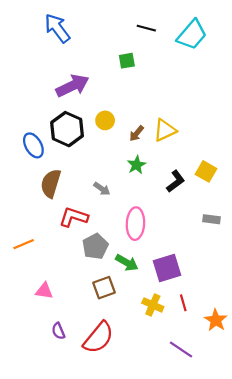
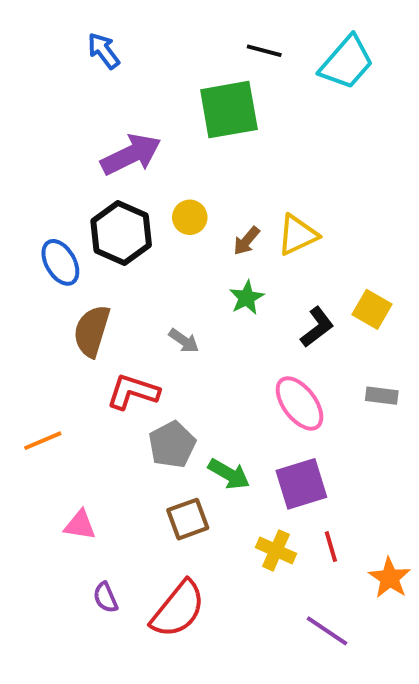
blue arrow: (57, 28) -> (104, 51), size x0.7
green square: (127, 61) -> (229, 110), size x2.0
pink ellipse: (135, 224) -> (299, 403), moved, turned -40

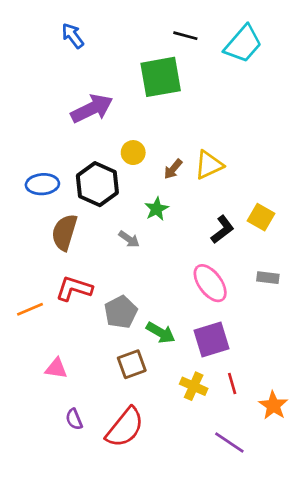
black hexagon: (121, 233) -> (97, 184), moved
blue ellipse: (60, 262) -> (42, 184), turned -64
green star: (247, 298) -> (157, 209), moved
red L-shape: (133, 392) -> (74, 289), moved

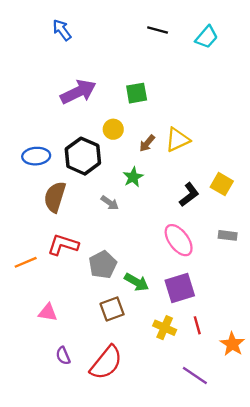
cyan trapezoid: (243, 44) -> (207, 37), size x0.7
green square: (161, 77) -> (137, 93), moved, size x0.6

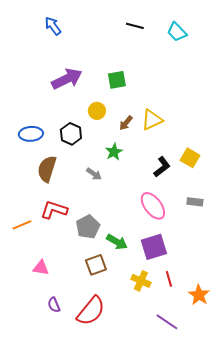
cyan trapezoid: (207, 37) -> (177, 32), turned 95
black hexagon: (83, 156) -> (71, 134), size x0.7

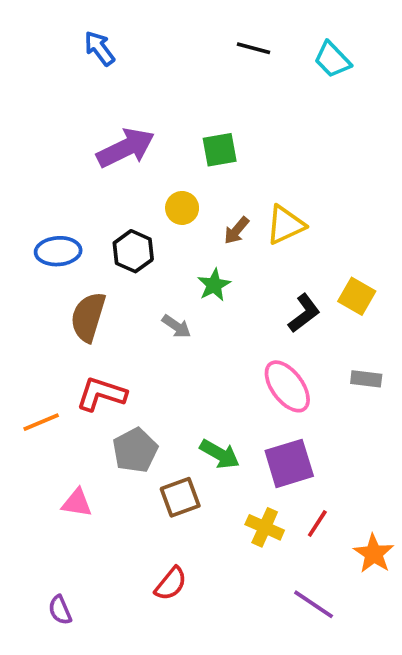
gray pentagon: (88, 227) -> (135, 450), moved
red line: (169, 279) -> (317, 524), turned 49
purple semicircle: (54, 305) -> (60, 610), moved
red semicircle: (91, 311) -> (171, 584), size x0.6

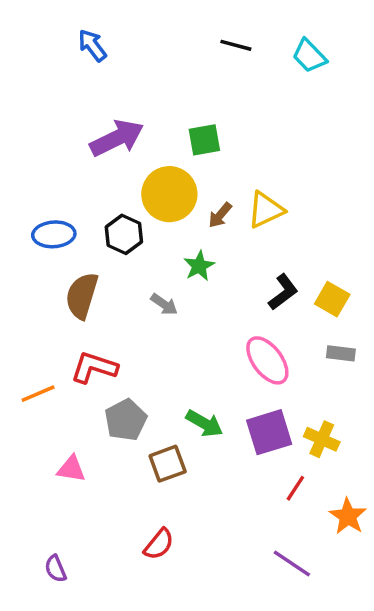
yellow circle: (182, 208) -> (169, 194), size x1.8
yellow square: (357, 296) -> (332, 299), moved
yellow cross: (265, 527) -> (322, 439), moved

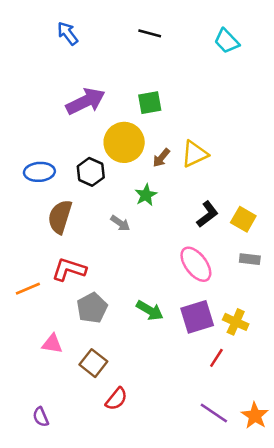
black line: (236, 45) -> (150, 33), moved
brown square: (168, 464) -> (93, 363), moved, turned -32
orange star: (348, 516) -> (255, 416), moved

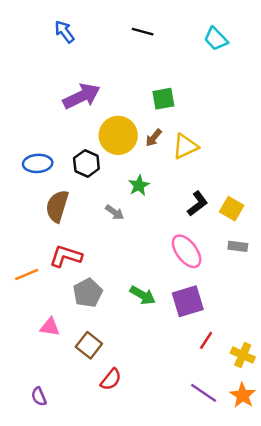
green square: (150, 103) -> (163, 99), moved
brown arrow: (161, 158) -> (154, 138), moved
yellow cross: (236, 322) -> (243, 355), moved

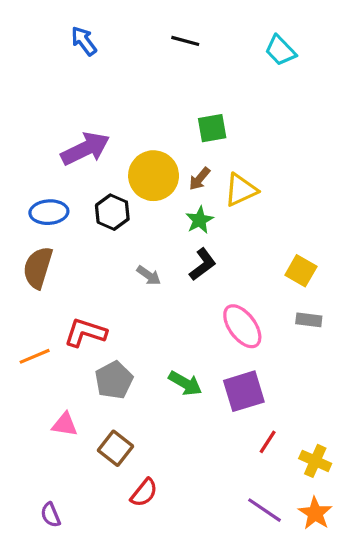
purple arrow: (82, 96) -> (85, 149), moved
green star: (139, 185) -> (199, 220), moved
black L-shape: (198, 204) -> (203, 264), moved
brown semicircle: (57, 206) -> (38, 268), moved

